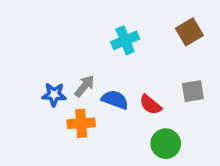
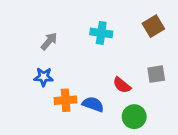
cyan cross: (125, 40) -> (101, 33), turned 30
gray arrow: (84, 86) -> (49, 41), moved
blue semicircle: (115, 100) -> (93, 104), moved

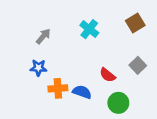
cyan cross: (101, 33) -> (89, 29), turned 30
gray square: (156, 74) -> (138, 65), turned -35

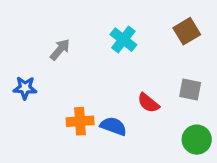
gray square: (138, 65) -> (190, 90), turned -35
blue star: (38, 68) -> (25, 88), moved
green circle: (118, 103) -> (197, 140), moved

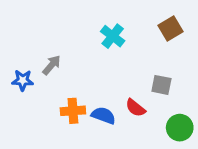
gray arrow: (60, 50) -> (52, 65), moved
gray square: (190, 90) -> (161, 85), moved
red semicircle: (148, 103) -> (135, 108), moved

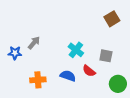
cyan cross: (113, 36) -> (76, 50), moved
orange cross: (73, 111) -> (38, 80), moved

